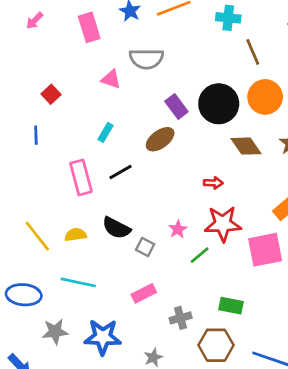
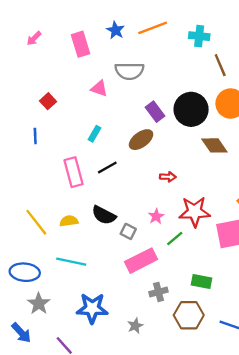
red arrow: (213, 183) -> (168, 177), moved
pink rectangle: (144, 293) -> (141, 261), moved, size x1.5
gray star: (55, 332) -> (39, 304), moved, turned -30

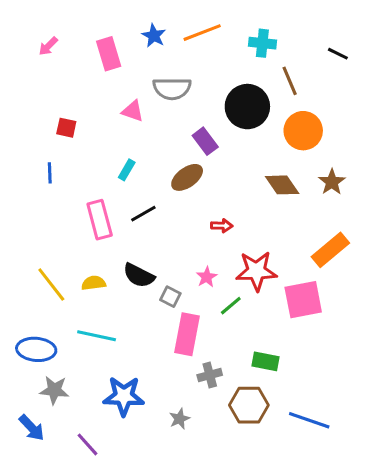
red square: (48, 101) -> (66, 128), turned -35
black circle: (191, 109) -> (247, 107), moved
pink rectangle: (141, 261) -> (187, 334), turned -52
gray star: (39, 304) -> (54, 390), turned -30

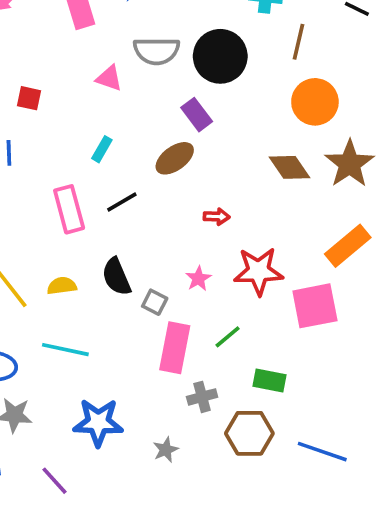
brown line: (290, 81) -> (299, 42), turned 36
black circle: (247, 107) -> (220, 56), moved
brown star: (332, 182) -> (350, 164), size x1.5
black semicircle: (139, 275) -> (116, 277), turned 40
green line: (231, 306) -> (228, 337), moved

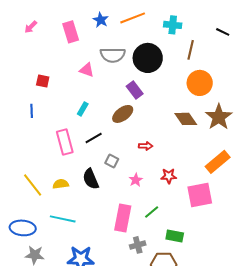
red star: (258, 271) -> (169, 176), size x0.6
gray square: (155, 302) -> (112, 161), moved

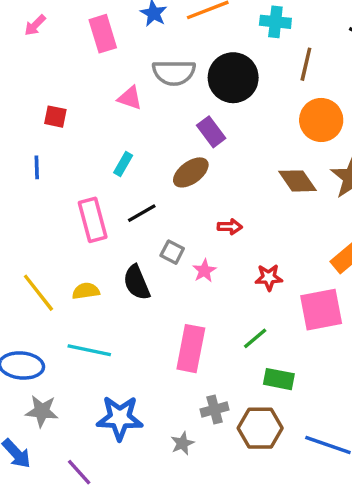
pink star: (136, 180) -> (204, 271), moved
green line: (152, 212) -> (255, 338), moved
gray cross: (138, 245) -> (215, 410), moved

